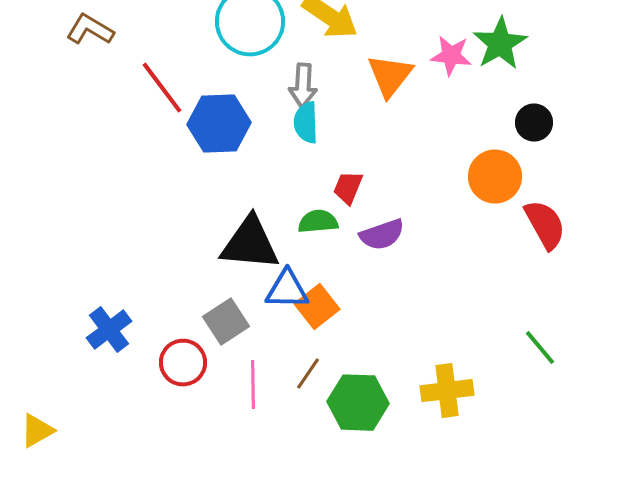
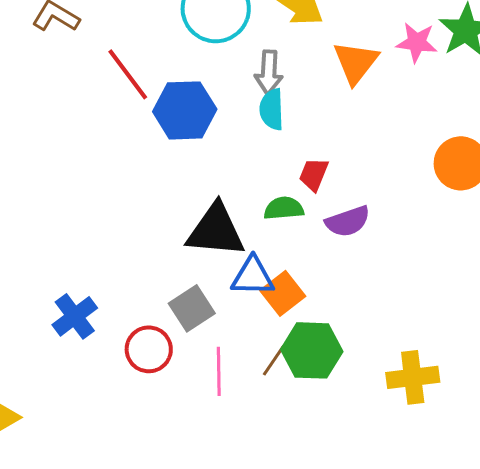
green hexagon: (358, 403) -> (312, 350), moved

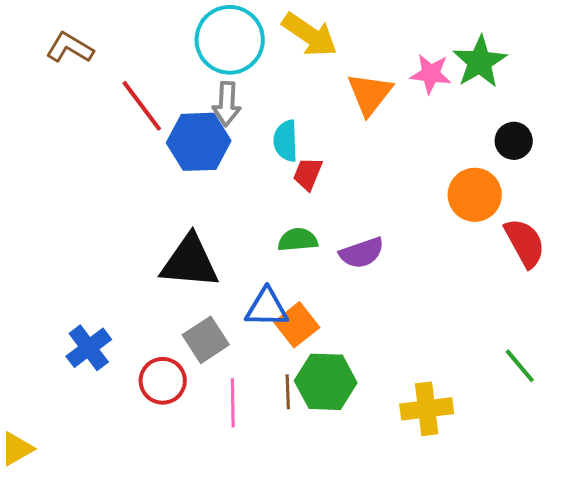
gray arrow: (269, 72) -> (227, 104), moved
red trapezoid: (314, 174) -> (308, 174), moved
black triangle: (216, 230) -> (190, 262), moved
brown line: (274, 360) -> (288, 392), turned -36

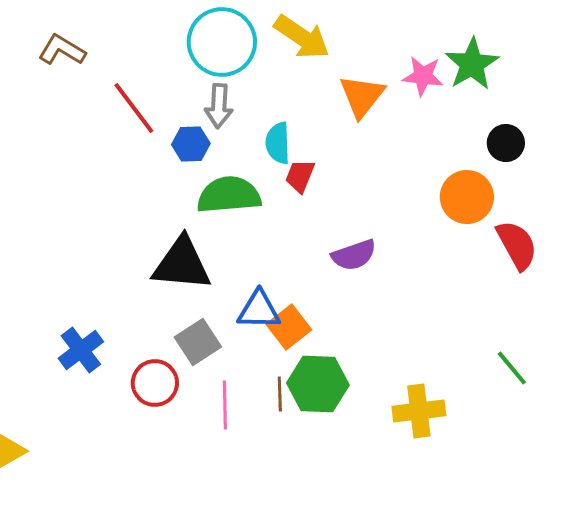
blue hexagon: (199, 142) -> (191, 144), size x0.6
green semicircle: (298, 240) -> (229, 195), moved, size x1.6

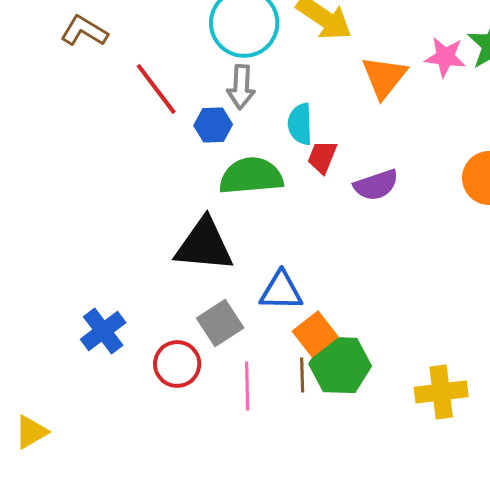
purple semicircle: (354, 255) -> (376, 185), moved
orange square: (289, 327) -> (315, 334), moved

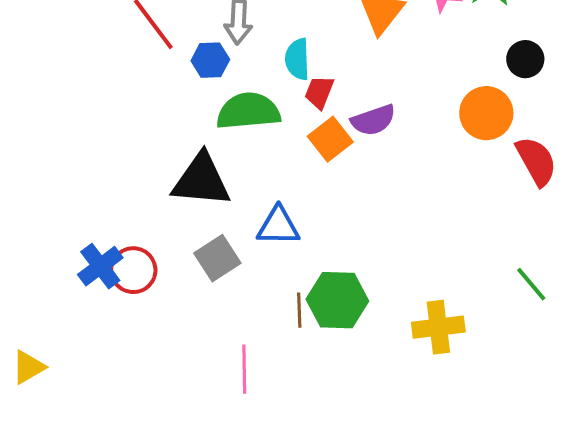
orange square: (315, 334) -> (330, 139), moved
red circle: (177, 364) -> (133, 270), moved
pink line: (247, 386) -> (244, 369), moved

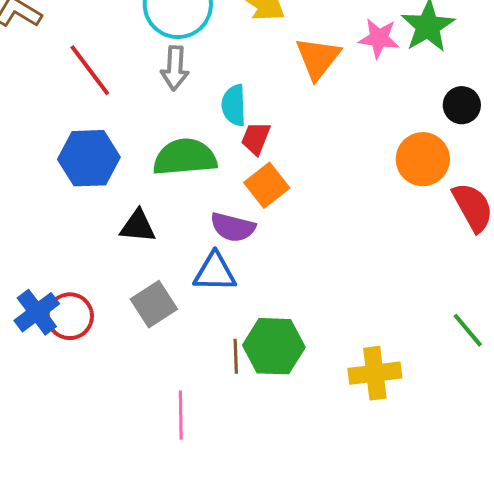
blue hexagon: (210, 60) -> (89, 158), moved, size x1.6
purple semicircle: (373, 120) -> (233, 227), moved, turned 33
black triangle: (201, 180) -> (138, 226), size x0.6

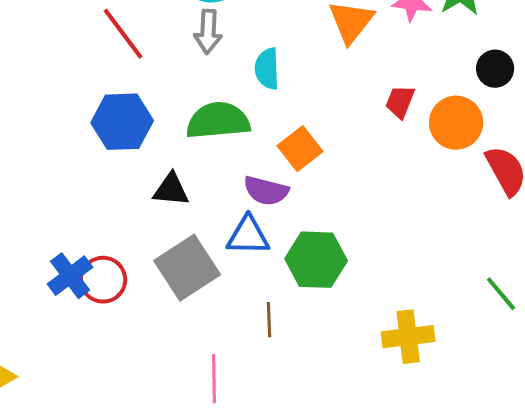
red trapezoid: (256, 138) -> (400, 102), moved
gray square: (154, 304) -> (187, 268), size x1.4
green hexagon: (274, 346) -> (316, 260), moved

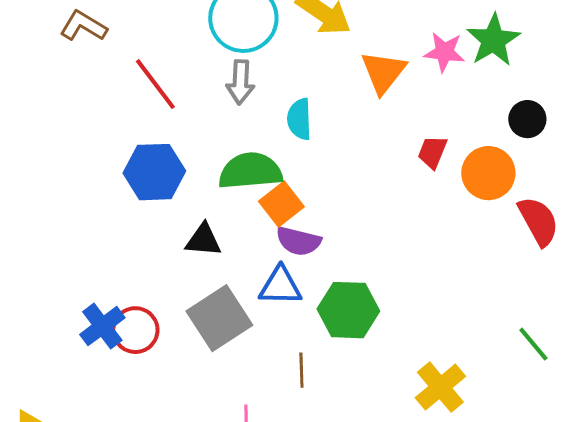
orange square: (300, 149) -> (281, 204), moved
yellow cross: (408, 337) -> (440, 387), turned -33

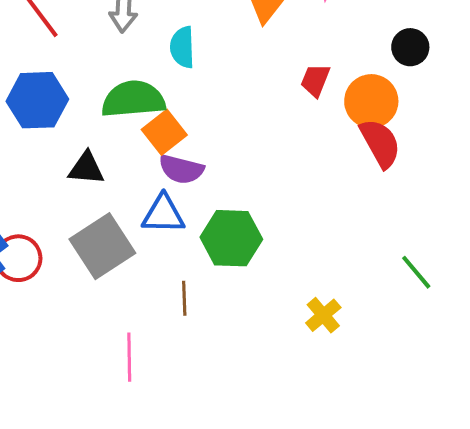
red semicircle: (538, 221) -> (380, 143), moved
yellow cross: (440, 387) -> (323, 315), size x0.7

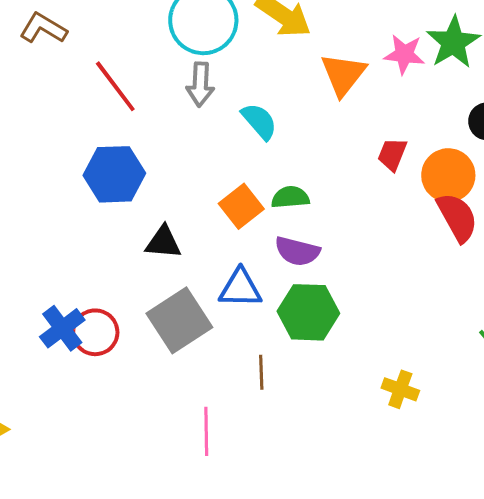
cyan semicircle: (182, 47) -> (259, 121), turned 141
green semicircle: (133, 99) -> (290, 197), moved, size x0.6
purple semicircle: (181, 169) -> (297, 251), moved
yellow cross: (323, 315) -> (400, 389), turned -30

